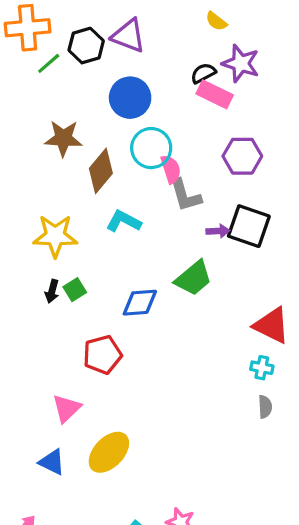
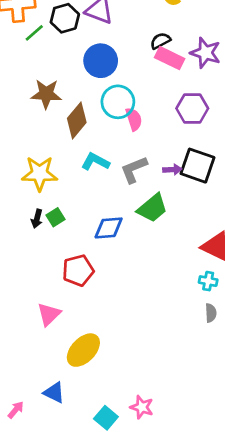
purple star: (241, 63) -> (205, 53), moved
gray L-shape: (185, 195) -> (134, 170), moved, turned 84
blue triangle: (52, 462) -> (54, 393), moved

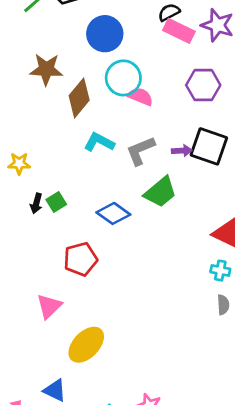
pink semicircle: (134, 119) -> (140, 96), turned -50
yellow star: (40, 174) -> (19, 164), moved, size x0.6
blue diamond: (109, 228) -> (113, 213), turned 40

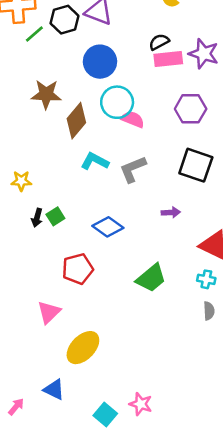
pink rectangle: (179, 31) -> (168, 59), turned -32
purple arrow: (182, 151) -> (171, 212), moved
green trapezoid: (160, 192) -> (151, 278), moved

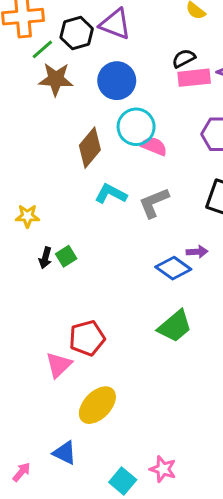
brown star: (46, 94) -> (56, 79), moved
blue diamond: (108, 227) -> (173, 268), moved
red pentagon: (78, 269) -> (87, 338), moved

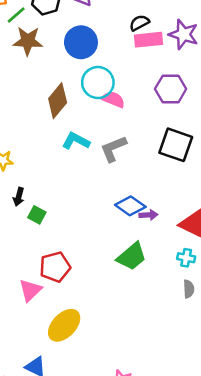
purple arrow: (197, 252) -> (148, 215), moved
green square: (66, 256) -> (37, 215), moved, turned -30

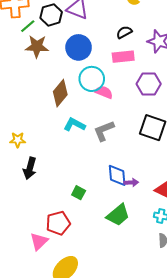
pink rectangle: (148, 40) -> (123, 57), moved
black arrow: (19, 197) -> (30, 168), size x1.5
blue diamond: (130, 206) -> (117, 175), turned 50
green square: (37, 215) -> (79, 193), moved

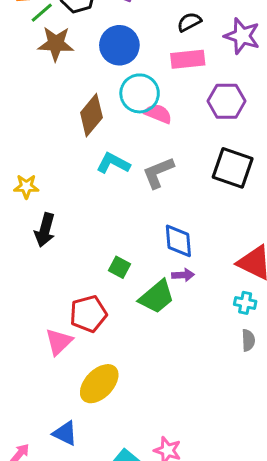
purple arrow: (131, 182) -> (183, 275), moved
green trapezoid: (118, 215) -> (157, 297), moved

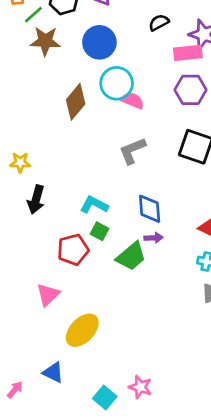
pink rectangle: (188, 59) -> (188, 53), moved
cyan L-shape: (113, 163) -> (94, 205), moved
red pentagon: (88, 314) -> (73, 250), moved

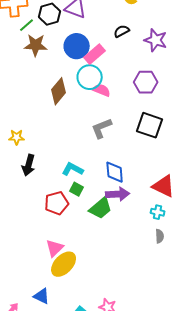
pink rectangle: (188, 53) -> (95, 54), moved, turned -35
purple arrow: (154, 238) -> (118, 194), size x1.6
pink triangle: (48, 295) -> (55, 248), moved

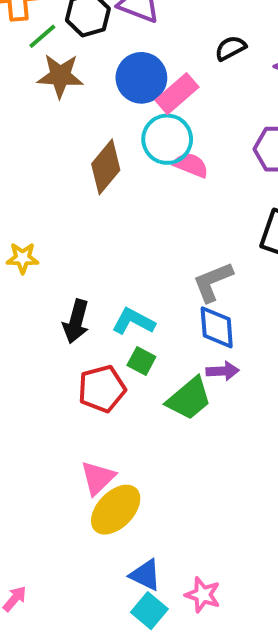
gray L-shape: (102, 128) -> (213, 282), moved
black arrow: (29, 165) -> (76, 321), moved
purple arrow: (118, 194) -> (223, 371), size x0.7
blue triangle: (42, 296) -> (145, 575), moved

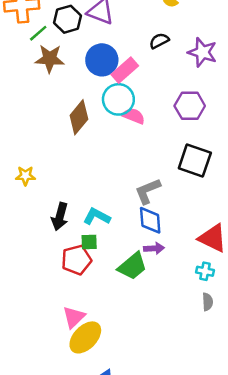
green square: (141, 361) -> (89, 242), moved, turned -30

